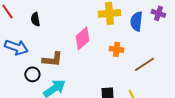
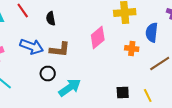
blue semicircle: (136, 21) -> (152, 32), moved
brown L-shape: (52, 59) -> (60, 50), moved

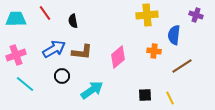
pink diamond: (98, 38) -> (118, 57), moved
blue arrow: (32, 46) -> (54, 49), turned -50
black circle: (48, 74) -> (62, 76), moved

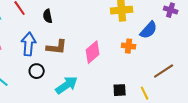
blue semicircle: (174, 35) -> (149, 30), turned -144
blue arrow: (54, 49) -> (29, 44), turned -55
brown line: (182, 66) -> (164, 71), moved

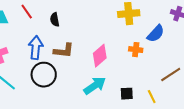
black circle: (37, 71) -> (44, 75), size x1.6
cyan arrow: (67, 85) -> (95, 86), moved

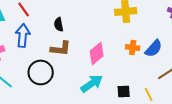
black semicircle: (55, 20) -> (59, 24), moved
blue semicircle: (156, 34) -> (154, 48), moved
blue arrow: (36, 48) -> (23, 35), moved

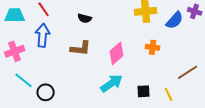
black semicircle: (59, 24) -> (85, 18), moved, turned -64
blue semicircle: (154, 48) -> (175, 20), moved
black circle: (41, 72) -> (46, 92), moved, size x0.7

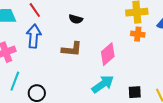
orange cross: (153, 47) -> (138, 34), moved
cyan line: (24, 80) -> (15, 81), turned 72

